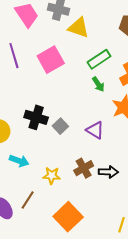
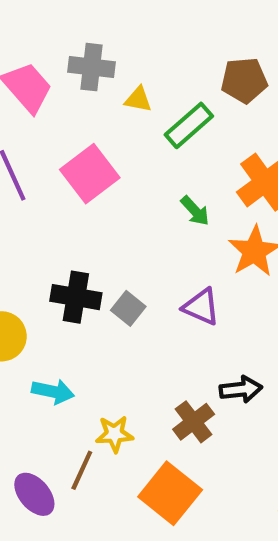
yellow triangle: (79, 28) -> (138, 99), size x0.6
green rectangle: (99, 59) -> (189, 125), moved
brown cross: (84, 168) -> (194, 422), moved
yellow star: (52, 176) -> (114, 434), moved

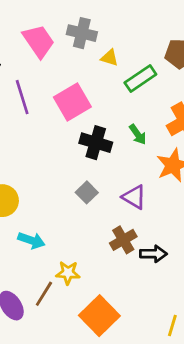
black cross: (76, 297) -> (96, 143), moved
brown cross: (194, 422) -> (123, 240), moved

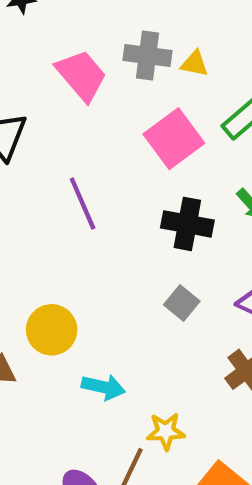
yellow triangle: (110, 58) -> (195, 64), moved
purple line: (22, 97) -> (83, 203), moved
pink square: (72, 102) -> (174, 139), moved

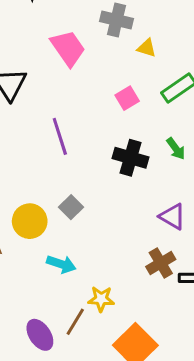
gray cross: (147, 56) -> (117, 20), moved
pink square: (174, 139) -> (127, 98), size x0.6
gray square: (182, 303) -> (71, 207), moved

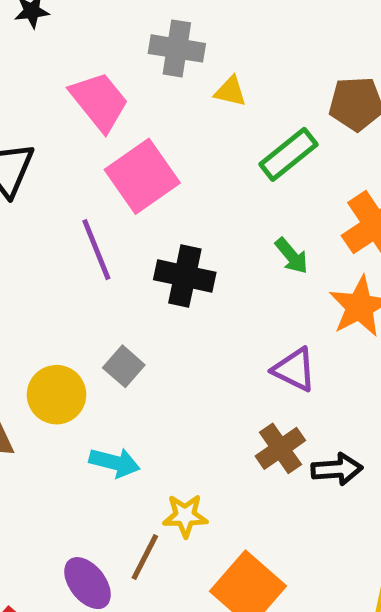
pink square: (127, 98) -> (142, 176), moved, size x1.8
black cross: (130, 158) -> (185, 276), moved

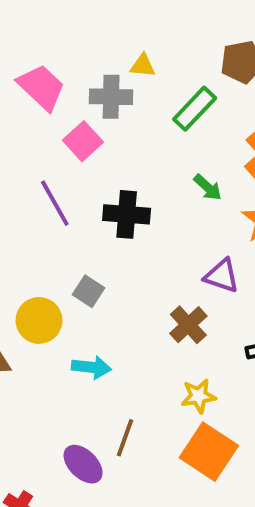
gray cross: (177, 48) -> (111, 97), moved
pink square: (142, 176) -> (83, 141), size x0.7
brown cross: (280, 448) -> (188, 325), moved
yellow star: (185, 516) -> (199, 396), moved

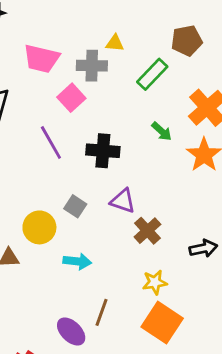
pink trapezoid: (41, 87) -> (41, 59), turned 150
purple triangle: (222, 276) -> (123, 201), moved

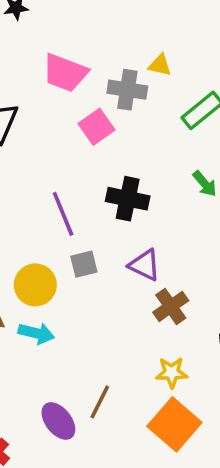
purple line: (51, 143) -> (63, 214), moved
gray square: (75, 206) -> (84, 264), turned 35
cyan arrow: (77, 261) -> (36, 333), moved

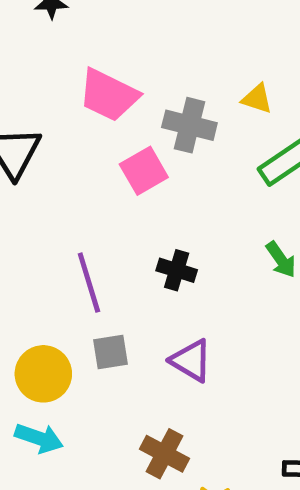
yellow triangle: (160, 65) -> (257, 99), moved
black cross: (128, 199) -> (177, 270), size x0.7
brown cross: (171, 306) -> (165, 454), moved, turned -32

